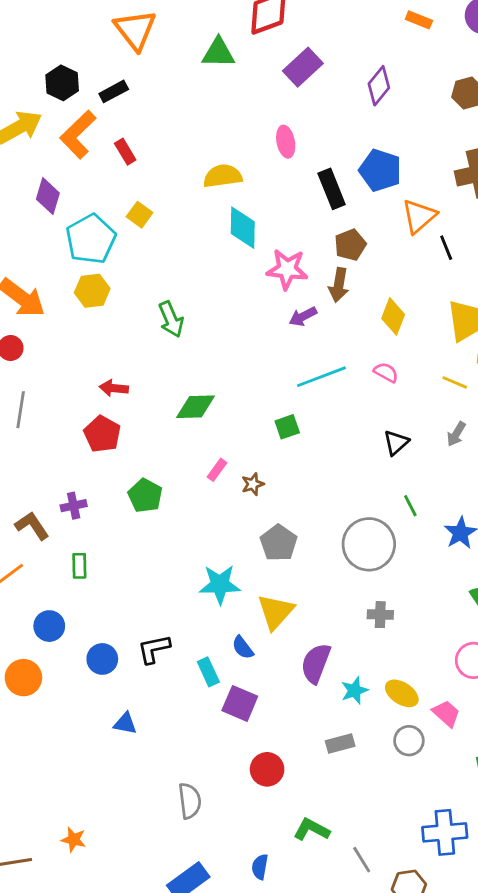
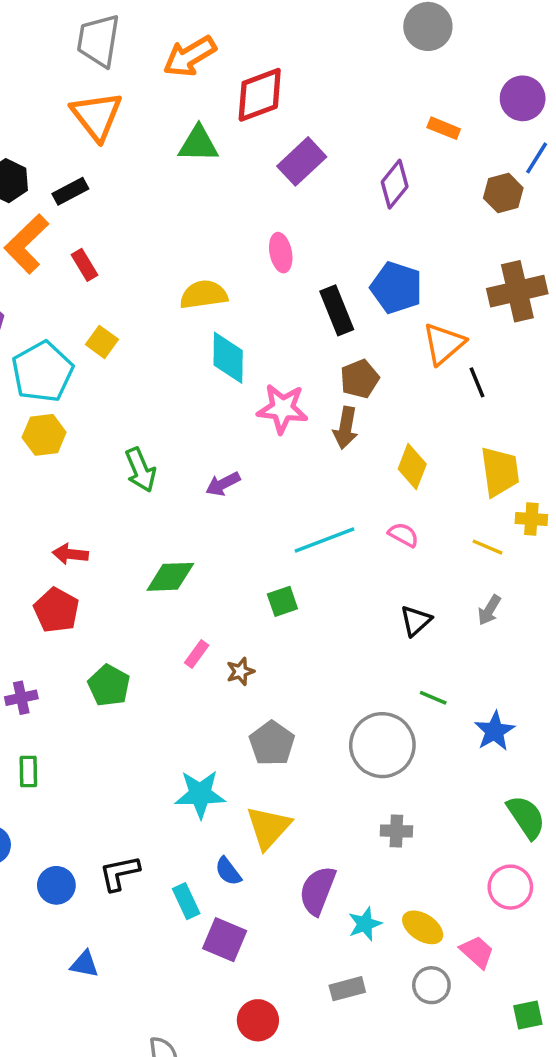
orange rectangle: (419, 20) -> (444, 128), moved
purple arrow: (303, 316) -> (223, 484), moved
green line: (410, 506) -> (433, 698), turned -40

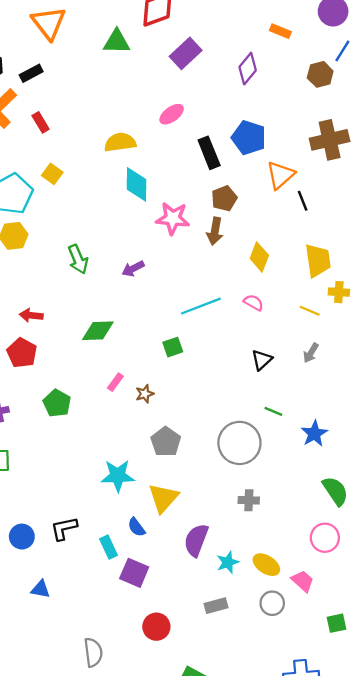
pink ellipse: (281, 253) -> (172, 114), turned 65

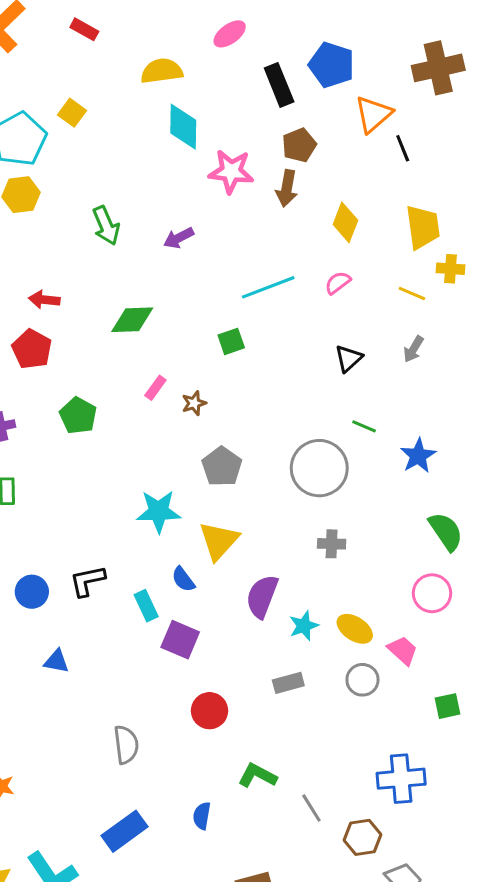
red rectangle: (41, 122) -> (84, 29), moved, turned -30
pink semicircle: (253, 303) -> (338, 283), turned -66

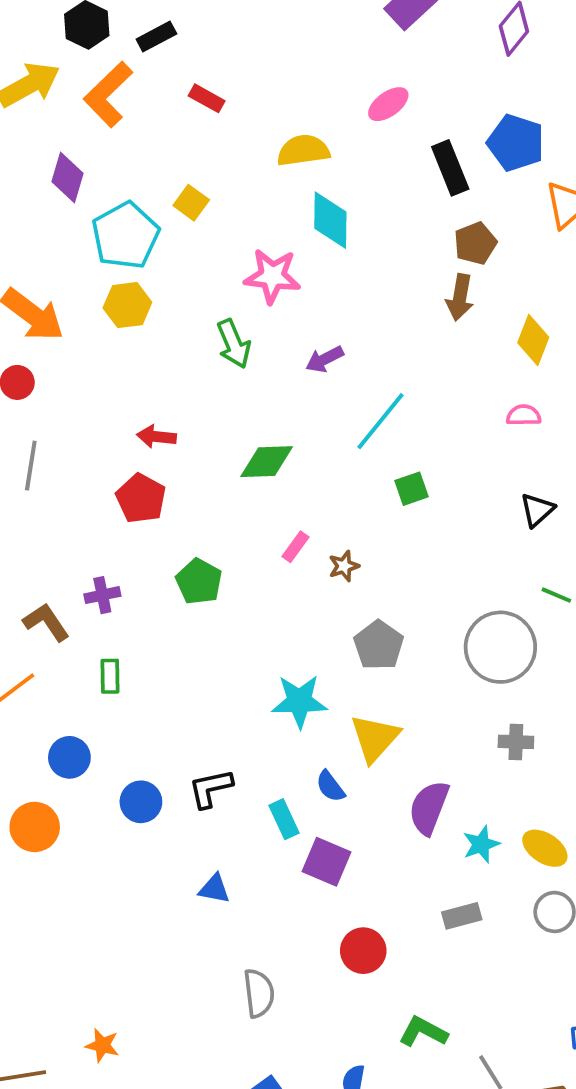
pink star: (231, 171) -> (272, 276), moved
pink semicircle: (338, 283) -> (524, 415), turned 36
cyan line: (268, 287) -> (381, 421), moved, turned -30
green square: (231, 341) -> (412, 489), moved
blue triangle: (57, 661) -> (214, 889), moved

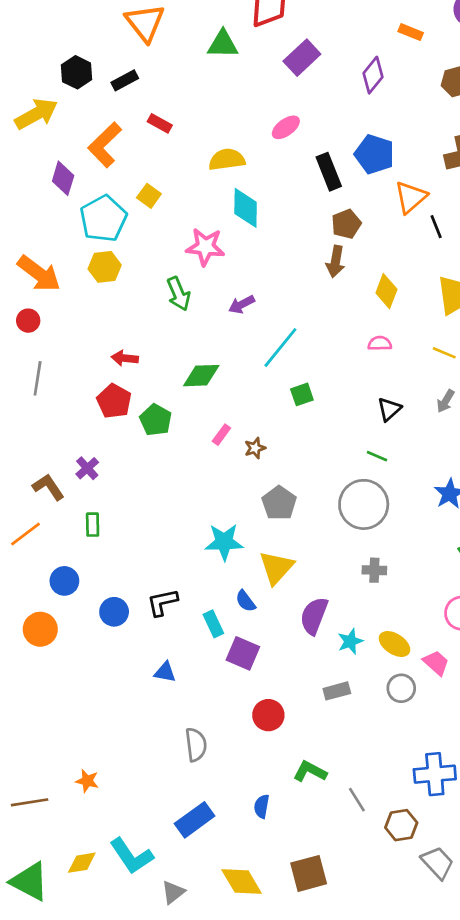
orange L-shape: (108, 94) -> (105, 145), moved
green pentagon: (199, 581) -> (156, 420), moved
purple cross: (102, 595) -> (87, 468), turned -30
green line: (556, 595) -> (377, 456), moved

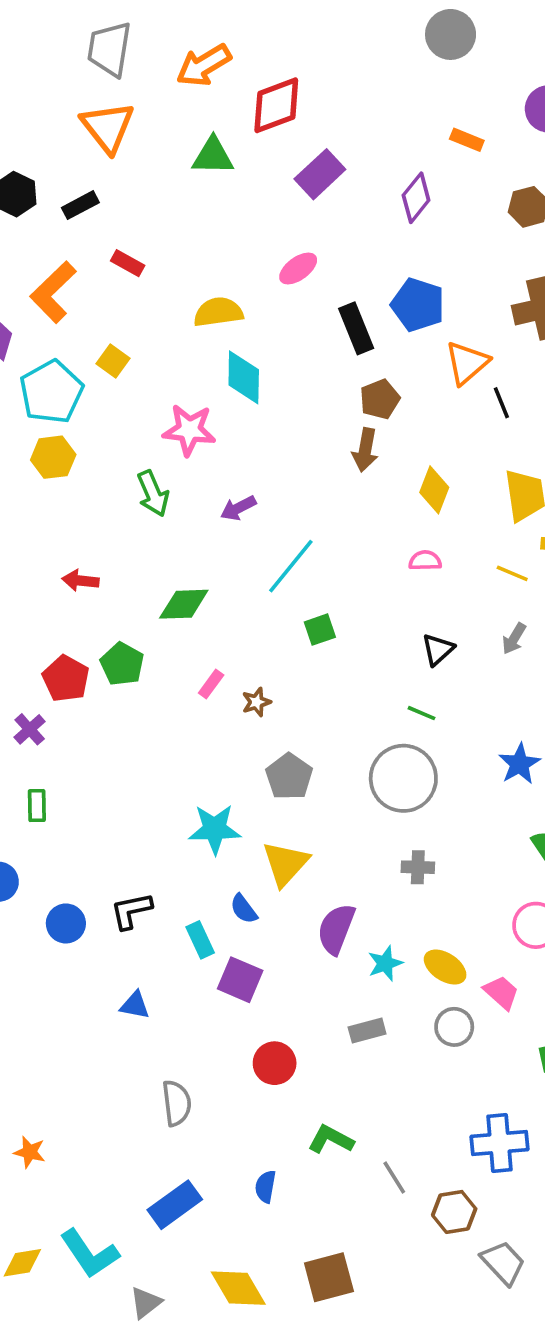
red pentagon: (114, 401) -> (66, 679), moved

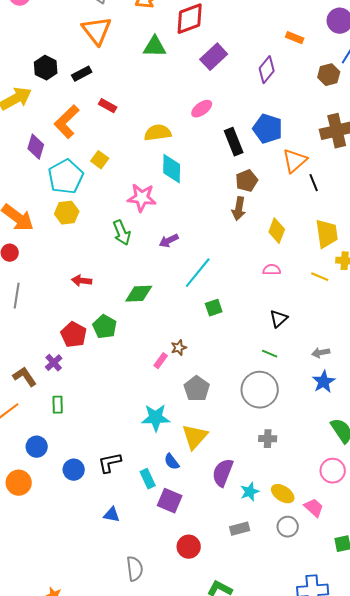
gray arrow: (514, 639) -> (321, 353), moved, turned 48
pink rectangle: (211, 684) -> (161, 361), moved

